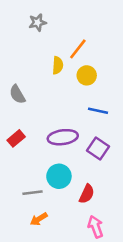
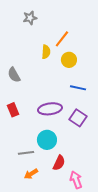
red rectangle: (16, 138) -> (13, 110), turned -72
red semicircle: (87, 194) -> (59, 163), moved

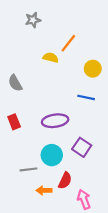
yellow semicircle: (46, 52) -> (51, 58), turned -80
yellow circle: (69, 60) -> (93, 69), moved
purple square: (78, 118) -> (82, 147), moved
orange arrow: (31, 174) -> (44, 190), moved, turned 32

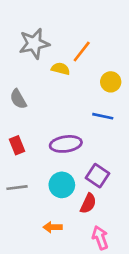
gray star: (33, 20) -> (34, 44), moved, size x1.6
gray line: (29, 169) -> (17, 188), moved
red semicircle: (65, 181) -> (88, 203), moved

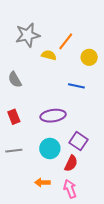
yellow circle: (111, 82) -> (89, 57), moved
blue line: (103, 116) -> (76, 86), moved
pink arrow: (100, 238) -> (70, 189), moved

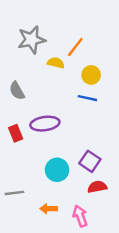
yellow circle: (89, 57) -> (91, 75), moved
purple ellipse: (53, 116) -> (45, 124), moved
gray line: (14, 151) -> (14, 193), moved
red semicircle: (71, 163) -> (97, 187), moved, turned -126

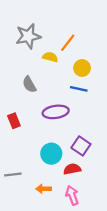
gray semicircle: (17, 91) -> (29, 84), moved
purple ellipse: (45, 124) -> (56, 112), moved
red semicircle: (97, 187) -> (72, 169), moved

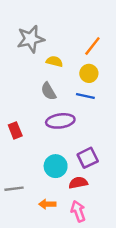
orange line: (68, 43) -> (92, 46), moved
gray semicircle: (29, 84) -> (48, 91), moved
purple square: (81, 146) -> (88, 158), turned 30

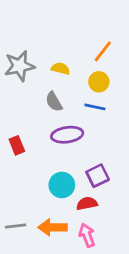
gray star: (31, 39) -> (19, 66), moved
gray line: (14, 189) -> (16, 226), moved
orange arrow: (47, 204) -> (53, 227), size x1.5

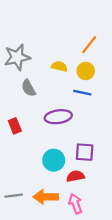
yellow semicircle: (61, 69) -> (59, 66), moved
gray semicircle: (54, 102) -> (29, 88), moved
purple square: (98, 176) -> (85, 152), turned 30

